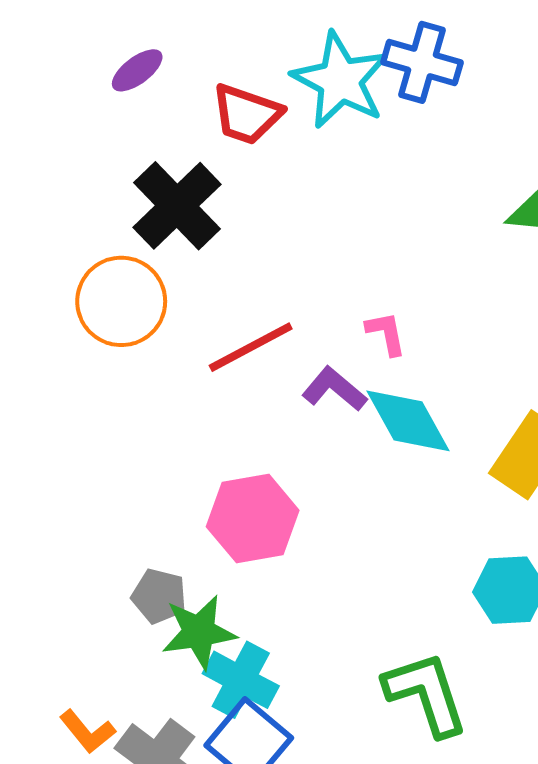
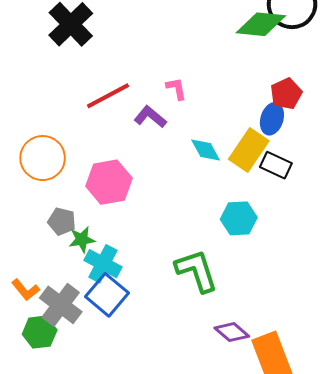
orange circle: (121, 301) -> (43, 158), moved
cyan diamond: (408, 421) -> (206, 150), moved, size x0.7
green star: (199, 632) -> (82, 240), size x0.7

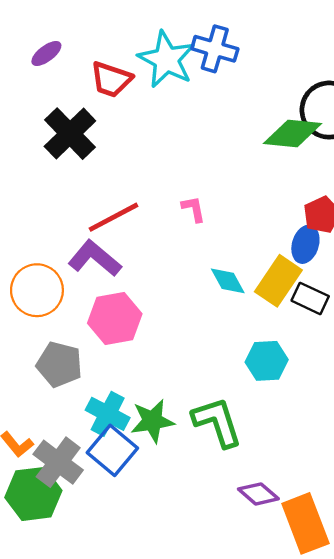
purple L-shape: (150, 117) -> (95, 258), moved, size x1.4
gray pentagon: (62, 221) -> (59, 364), size x1.4
green star: (82, 240) -> (152, 421), moved, size x1.4
green hexagon: (40, 332) -> (33, 494), size x1.4

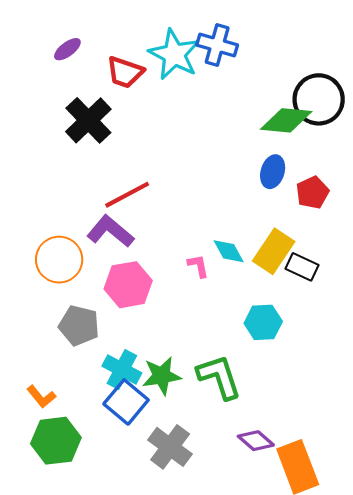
pink L-shape: (194, 209) -> (198, 266), moved
blue ellipse: (305, 244) -> (273, 172), moved
gray cross: (58, 462) -> (170, 447), moved

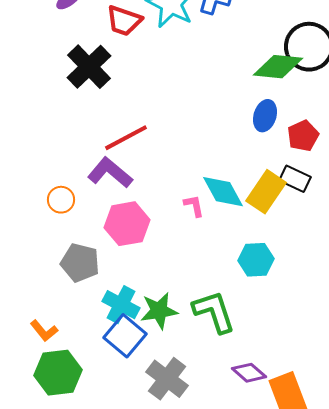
cyan diamond: (229, 251) -> (223, 192), size x1.4
orange circle: (59, 260) -> (61, 200), size x0.6
black rectangle: (302, 267) -> (295, 179), moved

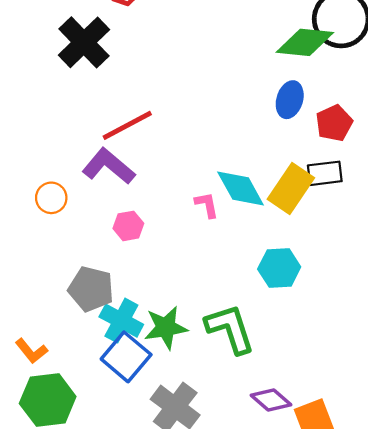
black rectangle: (295, 179) -> (325, 173), turned -32
pink hexagon: (127, 224) -> (128, 226), size x0.6
gray pentagon: (80, 263) -> (91, 289), moved

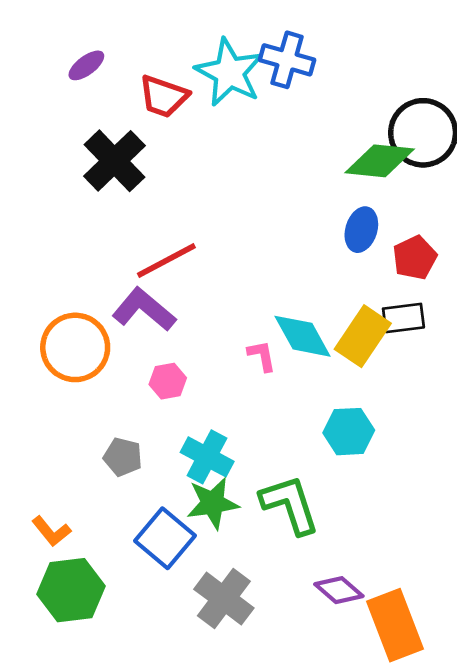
orange circle: (51, 198) -> (75, 347), size x1.8
gray pentagon: (91, 289) -> (123, 457), size x0.7
cyan cross: (121, 321) -> (207, 457), moved

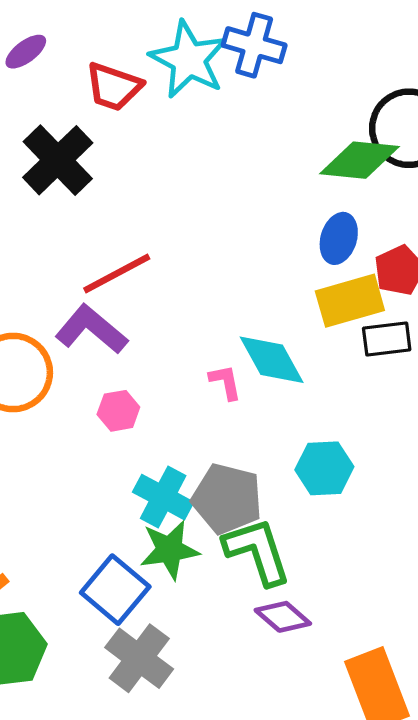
yellow rectangle: (363, 336) -> (350, 301), moved, turned 40
gray pentagon: (123, 457) -> (227, 499), moved, size x1.6
purple diamond: (339, 590) -> (283, 617), moved
gray cross: (224, 599) -> (139, 658), moved

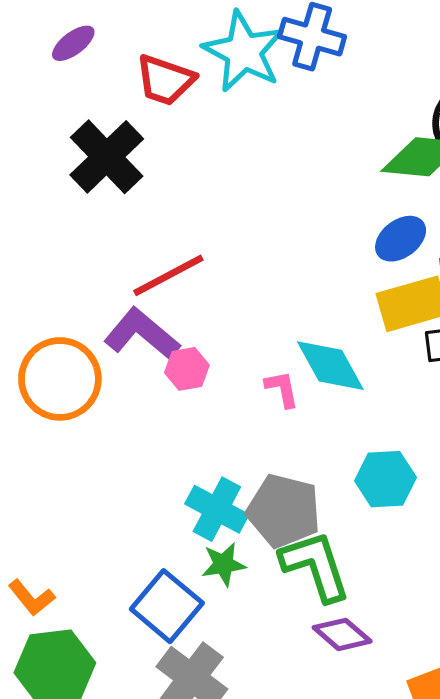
blue ellipse: (339, 238) -> (401, 239), turned 36
pink hexagon: (118, 411) -> (187, 369), moved
green star: (170, 550) -> (224, 564), size x0.7

